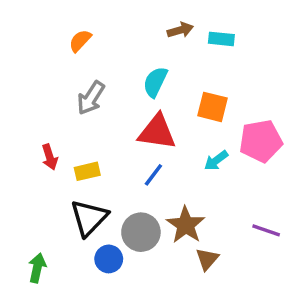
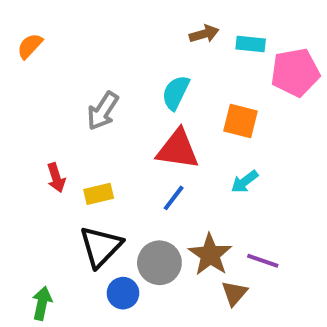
orange semicircle: (80, 41) -> (30, 46), moved
pink pentagon: (261, 141) -> (295, 72), moved
purple line: (266, 230) -> (263, 261), moved

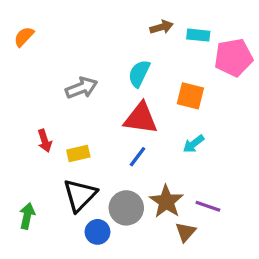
gray arrow: (103, 111) -> (81, 88), turned -144
green arrow: (42, 303) -> (27, 216), moved

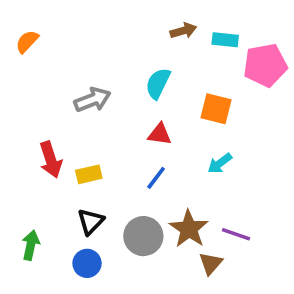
red triangle: (141, 118) -> (160, 134), size x0.6
red arrow: (45, 141) -> (51, 160), size x1.4
black triangle: (80, 195) -> (91, 222), size x0.7
blue circle: (97, 232) -> (87, 263), moved

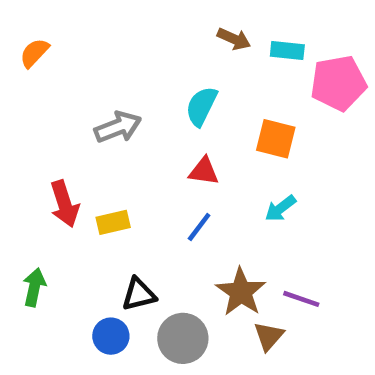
brown arrow: (183, 31) -> (234, 39), turned 40
black triangle: (91, 222) -> (139, 294), moved, turned 32
gray circle: (143, 236) -> (183, 338), moved
green arrow: (31, 245) -> (34, 287), moved

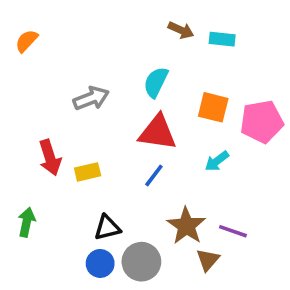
pink pentagon: (338, 83) -> (262, 122), moved
red triangle: (204, 171) -> (158, 132), size x1.6
blue circle: (111, 336) -> (100, 263), moved

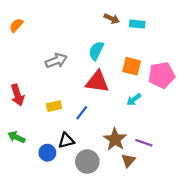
red arrow: (50, 158) -> (17, 95), moved
blue line: (154, 176) -> (82, 113), moved
green arrow: (27, 222) -> (16, 137), turned -77
blue circle: (100, 263) -> (47, 153), moved

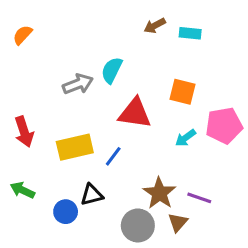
brown arrow: (112, 19) -> (155, 26), turned 128
cyan semicircle: (96, 51) -> (112, 70), moved
pink pentagon: (162, 75) -> (224, 126), moved
yellow rectangle: (54, 106) -> (75, 147), size x1.6
gray circle: (87, 162) -> (138, 225), moved

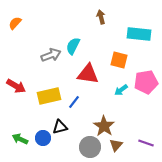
brown arrow: (155, 26) -> (101, 17), turned 104
cyan rectangle: (190, 33) -> (139, 34), moved, size x1.6
red arrow: (24, 132) -> (16, 86), turned -42
green arrow: (23, 190) -> (20, 139), moved
purple line: (199, 198) -> (146, 143), moved

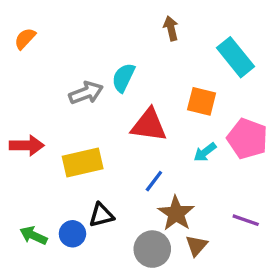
cyan rectangle: (139, 34) -> (235, 57), turned 45
pink pentagon: (146, 82) -> (247, 139), turned 30
red arrow: (16, 86) -> (27, 145), turned -30
blue line: (74, 102) -> (154, 181), moved
purple line: (146, 143) -> (246, 220), moved

